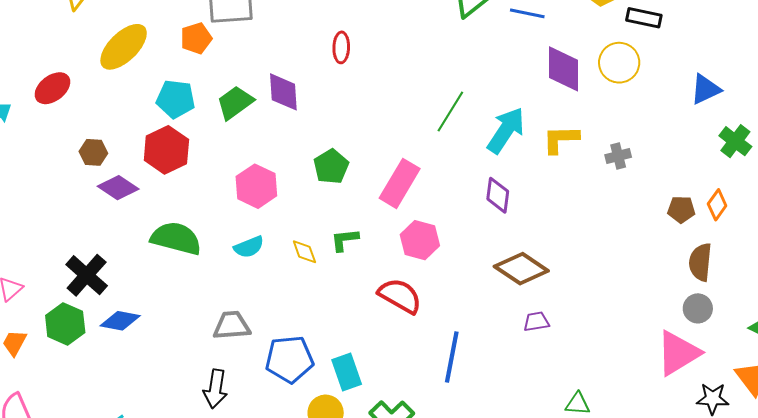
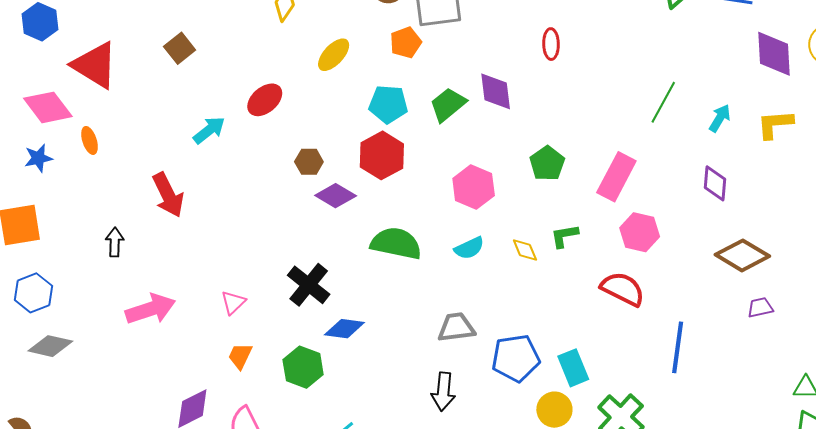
yellow ellipse: (124, 47) -> (334, 55), size x0.7
cyan arrow: (506, 130) -> (720, 118), size x0.6
green hexagon: (65, 324) -> (303, 367), moved

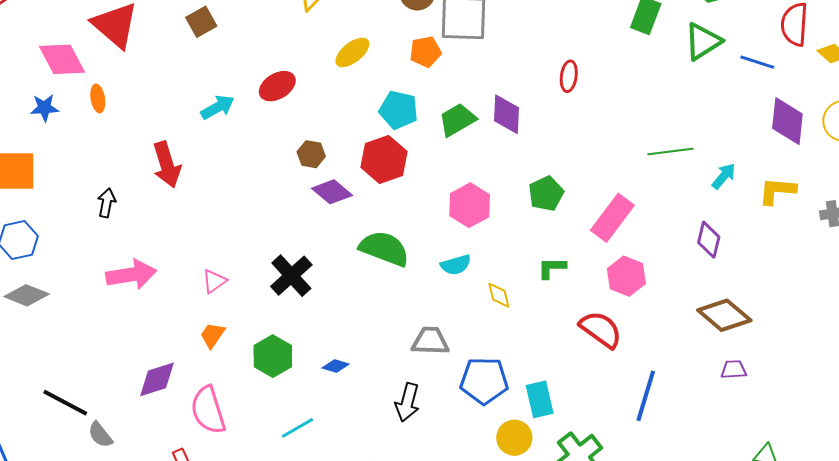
green line: (663, 102) -> (670, 151), turned 45
yellow diamond: (525, 250) -> (499, 295), moved
blue diamond: (344, 329) -> (336, 366), moved, size x0.7

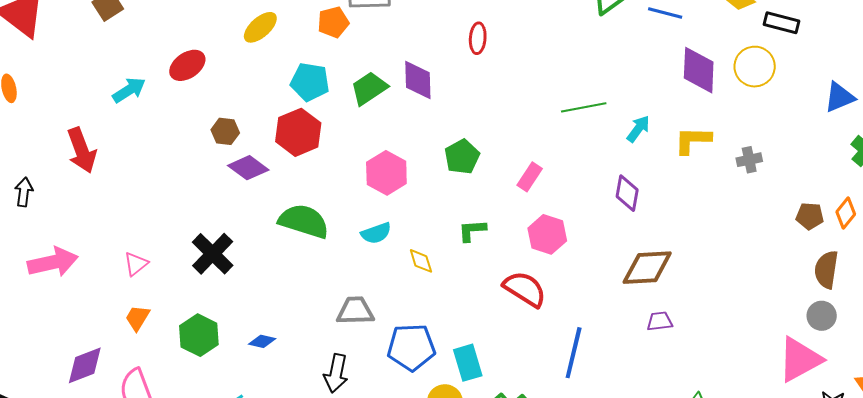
pink rectangle: (612, 218) -> (530, 177), size x0.6
brown diamond: (724, 315) -> (647, 268), turned -40

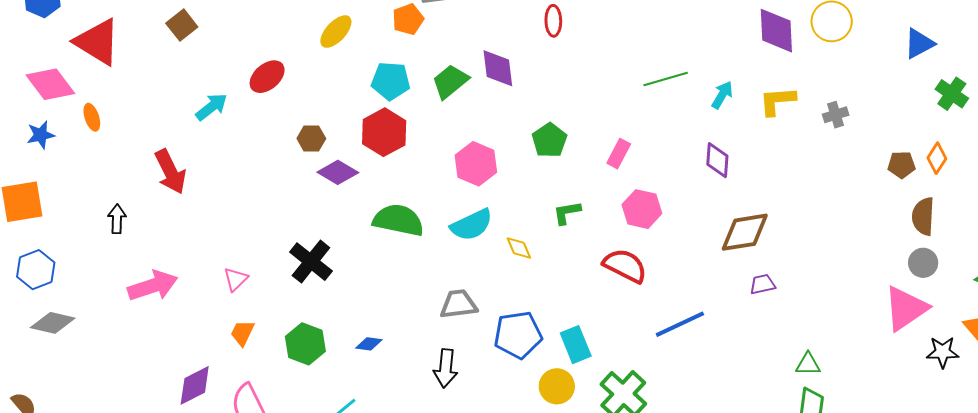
cyan semicircle: (376, 233) -> (472, 225), size x1.4
blue line: (574, 353) -> (680, 324), turned 57

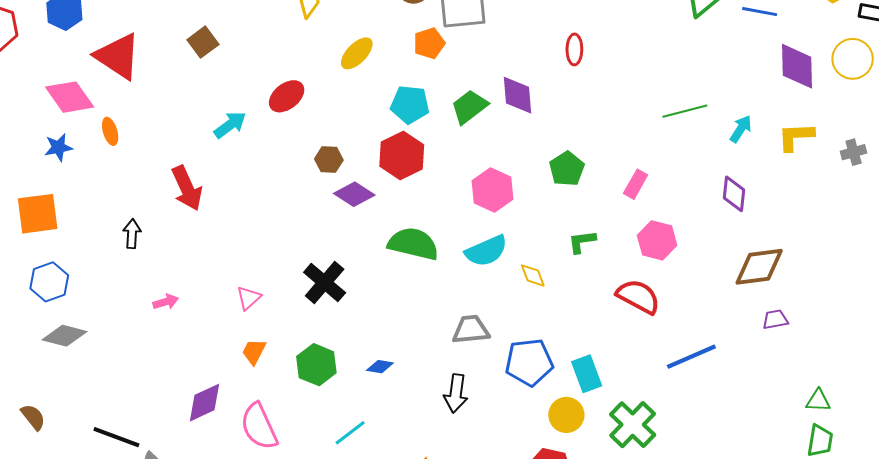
pink arrow: (153, 286) -> (166, 302), size x0.5

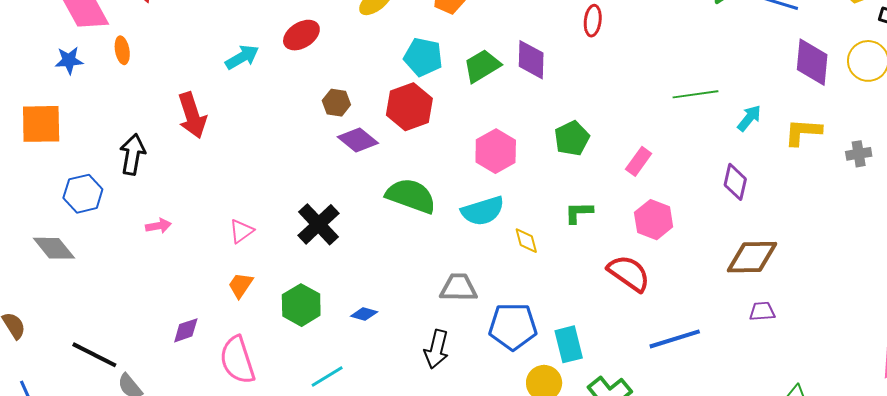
black arrow: (132, 234) -> (133, 154), size x1.4
blue hexagon: (49, 282) -> (83, 194), moved
gray diamond: (64, 336) -> (54, 248), turned 30
purple diamond: (205, 403) -> (186, 330), size x0.7

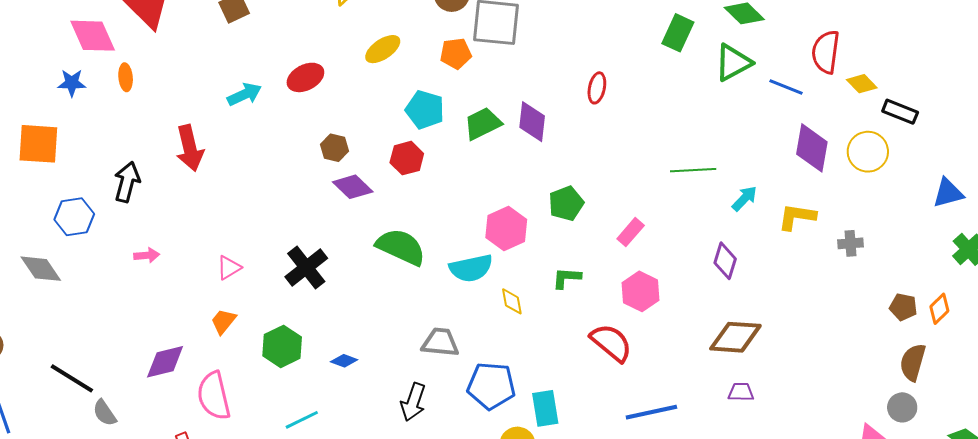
red hexagon: (409, 107) -> (407, 158), size x0.7
pink hexagon: (496, 151) -> (506, 228), moved
purple diamond: (186, 330) -> (165, 362), size x1.4

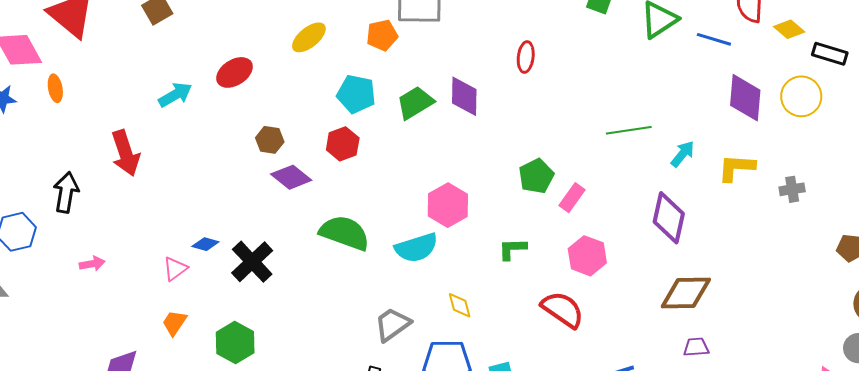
green pentagon: (566, 203) -> (536, 176), moved
purple diamond: (725, 261) -> (669, 218), size x1.4
yellow diamond: (512, 301) -> (460, 305), moved
gray trapezoid: (440, 342) -> (392, 324), turned -36
blue diamond: (344, 361) -> (205, 244), moved

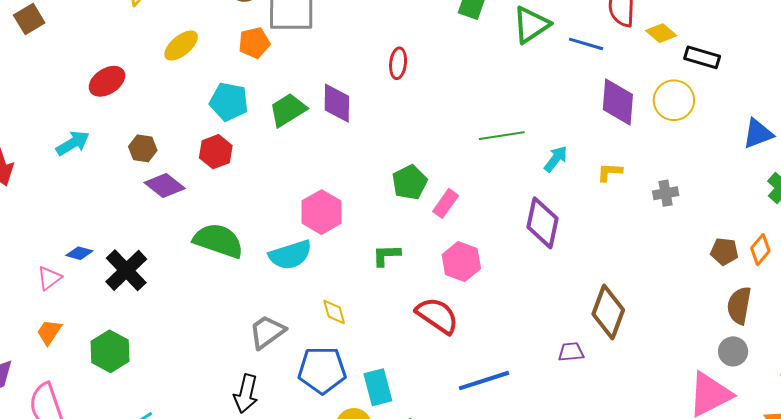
cyan arrow: (175, 95) -> (73, 143), moved
yellow L-shape: (736, 168) -> (610, 172), size x0.7
brown diamond: (686, 293) -> (608, 312), moved, turned -68

